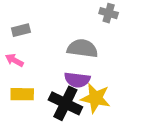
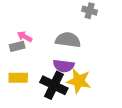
gray rectangle: (21, 30) -> (17, 46), moved
pink arrow: (14, 60) -> (25, 37), moved

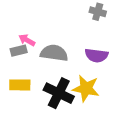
gray semicircle: (68, 40) -> (54, 53), moved
purple semicircle: (64, 66) -> (97, 55), moved

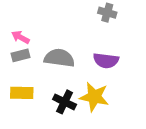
pink arrow: (27, 40) -> (21, 37), moved
black cross: (59, 93) -> (65, 102), size x0.7

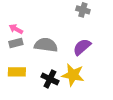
purple semicircle: (106, 61) -> (82, 47), turned 132

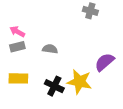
gray semicircle: (46, 45) -> (50, 49), size x0.6
purple semicircle: (82, 47) -> (104, 62), moved

